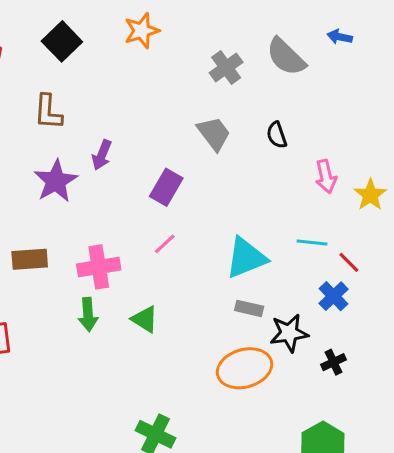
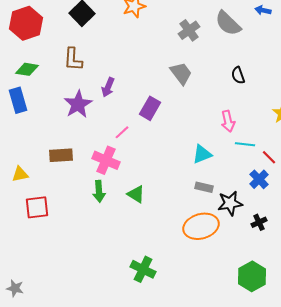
black semicircle: (277, 135) -> (238, 75), moved
pink arrow: (326, 176) -> (228, 121), moved
pink line: (165, 244) -> (122, 132), moved
cyan triangle: (246, 258) -> (202, 154), size x0.7
pink cross: (99, 267) -> (106, 160), turned 32

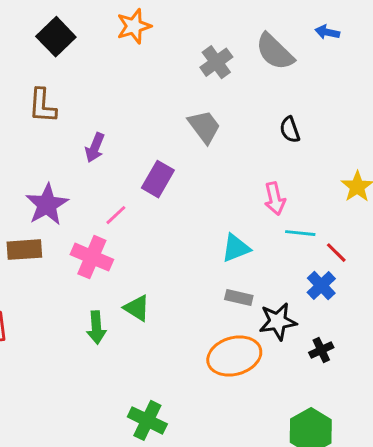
purple star: (78, 104) -> (47, 205), moved
green arrow: (99, 191) -> (96, 328), moved

